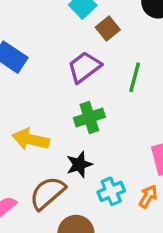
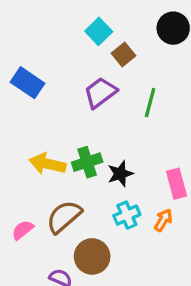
green cross: (89, 118) -> (87, 162), moved
black star: (79, 164) -> (120, 174), moved

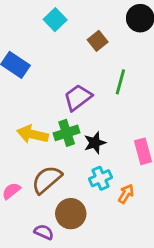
cyan square: (99, 31) -> (55, 20), moved
purple trapezoid: (100, 93) -> (78, 97), moved
orange arrow: (163, 220) -> (126, 194), moved

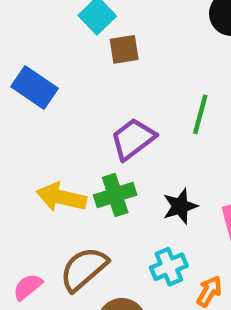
brown square: (98, 41) -> (124, 49), moved, turned 30
black star: (95, 143) -> (180, 206), moved

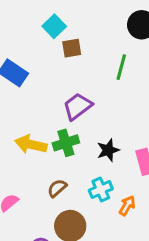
green line: (200, 114) -> (121, 67), moved
brown semicircle: (84, 269) -> (57, 188), moved, size x0.6

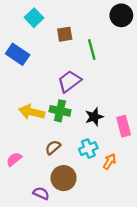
cyan square: (54, 26) -> (34, 18), moved
green line: (121, 67) -> (92, 50), moved, turned -30
green cross: (66, 143) -> (60, 111), turned 30

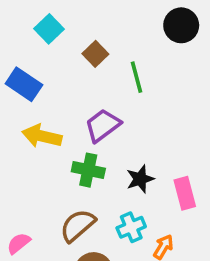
brown square: (65, 34) -> (95, 54), turned -35
yellow arrow: (32, 112) -> (42, 136), moved
brown semicircle: (53, 147) -> (78, 225), size x1.5

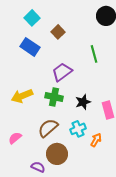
green line: (137, 77) -> (94, 54), moved
blue rectangle: (24, 84) -> (30, 47), moved
yellow arrow: (42, 136) -> (22, 96), moved, turned -35

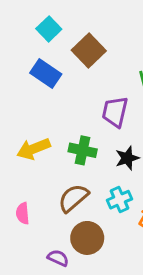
brown square: (58, 32) -> (89, 50), size x1.5
purple trapezoid: (62, 72) -> (115, 112), moved, turned -40
pink semicircle: (15, 138) -> (23, 213), turned -56

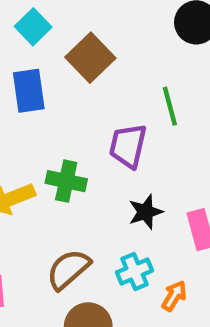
blue rectangle: (46, 74) -> (29, 91), turned 48
green cross: (83, 150) -> (66, 181), moved

